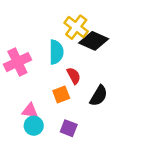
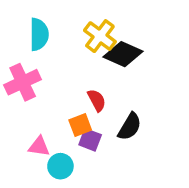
cyan semicircle: (56, 52) -> (39, 34), moved
cyan circle: (34, 126) -> (60, 166), moved
purple square: (69, 128) -> (90, 140), moved

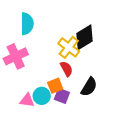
yellow cross: (100, 36) -> (69, 47), moved
black diamond: (123, 54) -> (85, 37), turned -55
cyan circle: (60, 166) -> (42, 96), moved

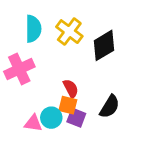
yellow cross: (69, 47) -> (69, 32), moved
red semicircle: (66, 69) -> (71, 88), moved
orange square: (55, 86) -> (68, 105), turned 35

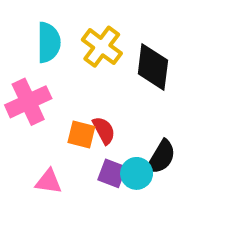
black diamond: (104, 45) -> (153, 67), turned -52
orange square: (68, 105) -> (81, 135), moved
cyan circle: (51, 118) -> (137, 173), moved

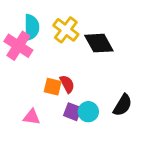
black diamond: (153, 67) -> (99, 43), turned -36
pink cross: (28, 102) -> (18, 46), moved, turned -32
black semicircle: (161, 157) -> (123, 105), moved

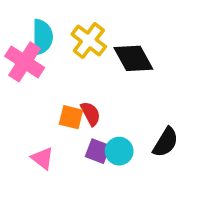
pink triangle: (32, 117) -> (42, 158), turned 30

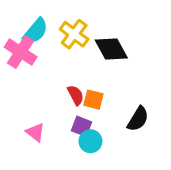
cyan semicircle: (42, 37) -> (35, 31), turned 40
orange square: (71, 117) -> (93, 100), moved
cyan circle: (119, 151) -> (90, 141), moved

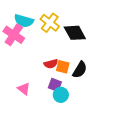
cyan semicircle: (35, 31) -> (24, 21), turned 66
red semicircle: (76, 95) -> (51, 64), turned 104
black semicircle: (138, 119) -> (80, 70), moved

